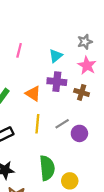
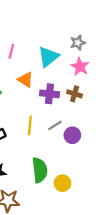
cyan triangle: (56, 56) -> (48, 57), size x1.5
purple cross: (57, 82) -> (49, 94), moved
orange triangle: (33, 94) -> (25, 80), moved

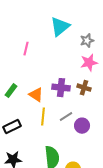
cyan triangle: (48, 57) -> (60, 27), moved
pink star: (80, 67) -> (89, 63), turned 30
orange triangle: (25, 80) -> (36, 95), moved

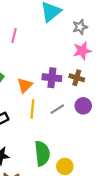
orange triangle: (36, 95) -> (25, 85), turned 42
purple circle: (82, 126) -> (83, 106), moved

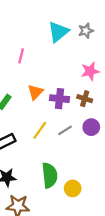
gray star: (80, 27) -> (86, 31), moved
orange triangle: (25, 85) -> (35, 92), moved
yellow line: (32, 109) -> (40, 130), turned 30

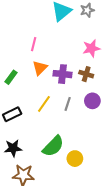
pink line: (21, 56) -> (34, 44), moved
gray line: (65, 130) -> (68, 104), turned -40
green semicircle: (50, 175) -> (53, 146), turned 50

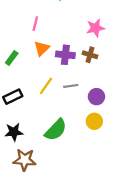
purple circle: (92, 101) -> (96, 97), moved
gray line: (68, 104) -> (71, 86), turned 64
yellow circle: (75, 159) -> (94, 121), moved

